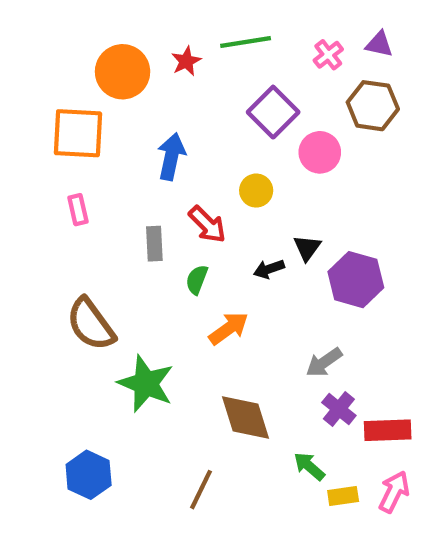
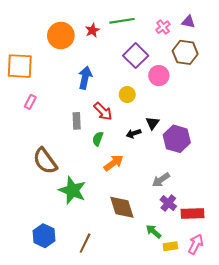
orange square: (78, 133) -> (20, 66), moved
pink rectangle: (78, 210) -> (30, 102), moved, turned 40
brown line: (201, 490) -> (85, 243), moved

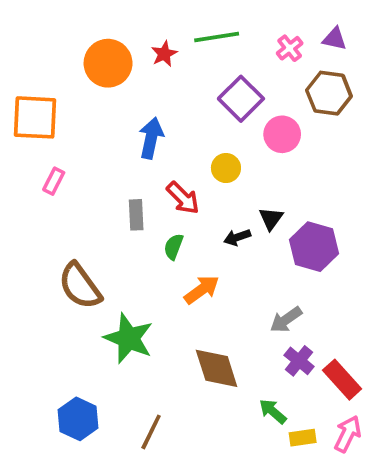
red rectangle: (193, 214) -> (342, 380), turned 50

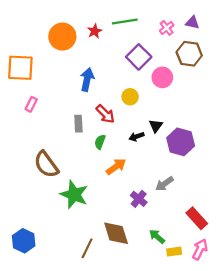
purple cross: (299, 361) -> (139, 199), moved
brown diamond: (217, 368) -> (116, 233), moved
blue hexagon: (78, 419) -> (24, 241), moved

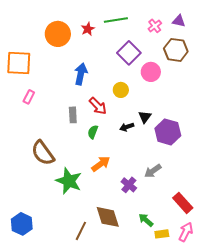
orange arrow: (116, 167) -> (101, 164), moved

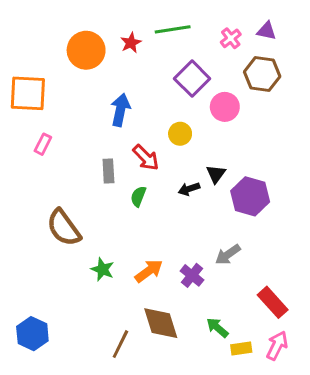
orange arrow: (101, 164) -> (149, 271), moved
green star: (69, 181) -> (103, 269), size x0.6

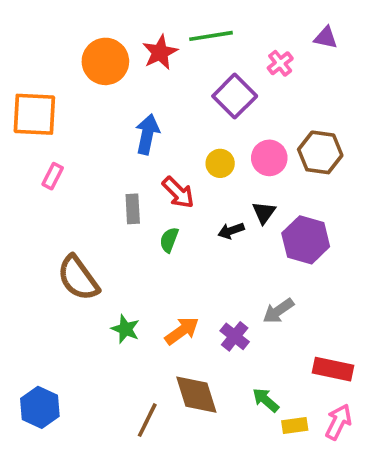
pink cross: (231, 38) -> (280, 63), moved
red star: (131, 43) -> (160, 52), size x1.4
brown hexagon: (262, 74) -> (320, 152), moved
pink circle: (225, 107) -> (269, 158), moved
red rectangle: (273, 302) -> (333, 369), turned -36

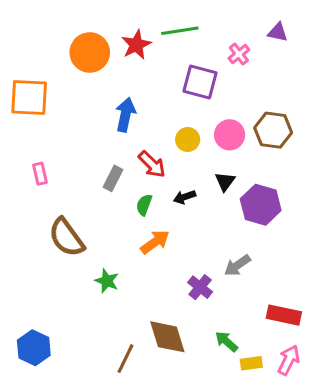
purple square: (235, 96) -> (200, 82), turned -30
pink rectangle: (53, 176) -> (40, 174), moved, turned -40
gray rectangle: (133, 209) -> (113, 178), turned 30
black arrow: (231, 231) -> (185, 197), moved
orange arrow: (182, 331) -> (155, 242), moved

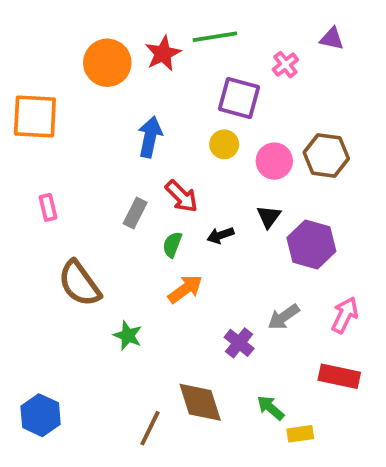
yellow circle: (188, 139) -> (224, 144), moved
pink arrow: (289, 360) -> (345, 315), moved

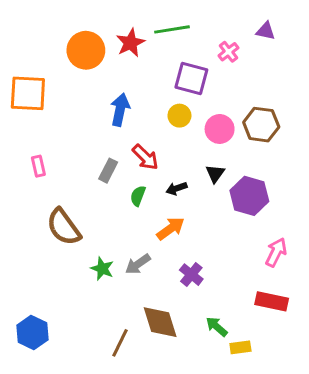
orange arrow: (185, 289) -> (171, 229), moved
gray arrow: (284, 317) -> (138, 264), moved

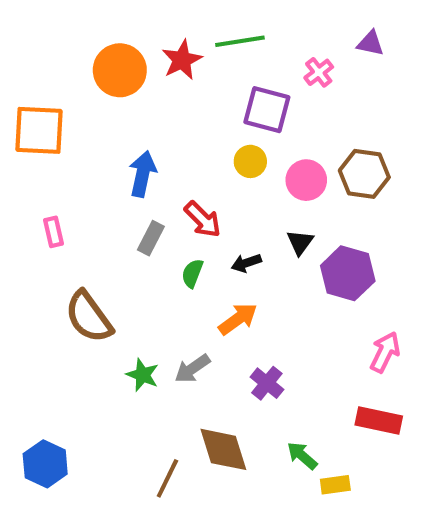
blue arrow: (120, 110) -> (143, 174), moved

